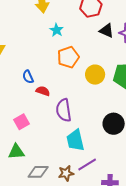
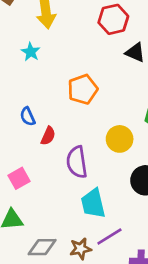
cyan star: (57, 30) -> (31, 52), moved
yellow circle: (95, 75) -> (120, 139), moved
red semicircle: (43, 91) -> (48, 136), turned 96

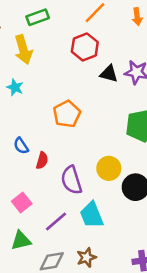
yellow circle: (120, 139) -> (109, 168), moved
purple line: (109, 236) -> (56, 221), moved

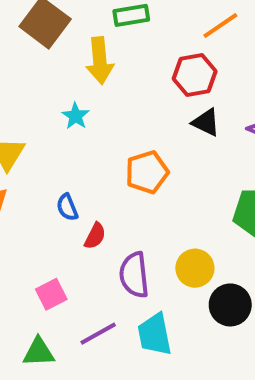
black triangle: (109, 74) -> (206, 122), moved

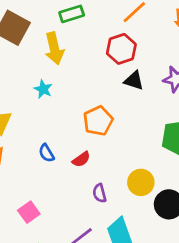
red semicircle: (95, 236) -> (81, 159), moved, turned 36
purple semicircle: (134, 275) -> (99, 193), size x0.6
pink square: (51, 294) -> (29, 212), moved

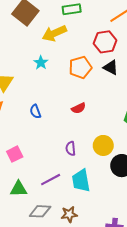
yellow arrow: (54, 48) -> (54, 33), turned 70
orange pentagon: (98, 121) -> (80, 67), moved
red semicircle: (81, 159) -> (79, 108), moved

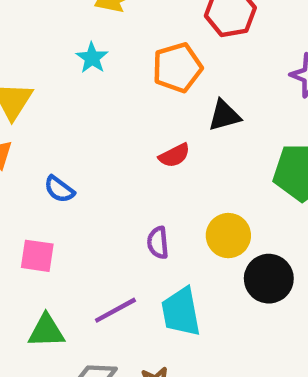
black triangle: (111, 67) -> (224, 115), moved, turned -42
blue semicircle: (35, 112) -> (59, 189), moved, turned -32
pink square: (15, 154) -> (37, 256), turned 35

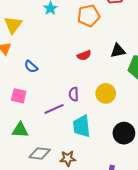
black triangle: (224, 115) -> (118, 51), moved
black circle: (269, 279) -> (124, 133), moved
purple line: (115, 310) -> (54, 109), moved

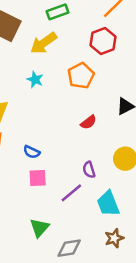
pink square: (19, 96) -> (38, 178), moved
green triangle: (20, 130) -> (40, 228), turned -36
brown star: (68, 158) -> (114, 238), moved

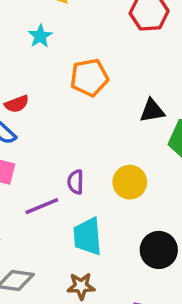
orange pentagon: (81, 76) -> (89, 77), moved
red semicircle: (89, 122) -> (17, 104), moved

